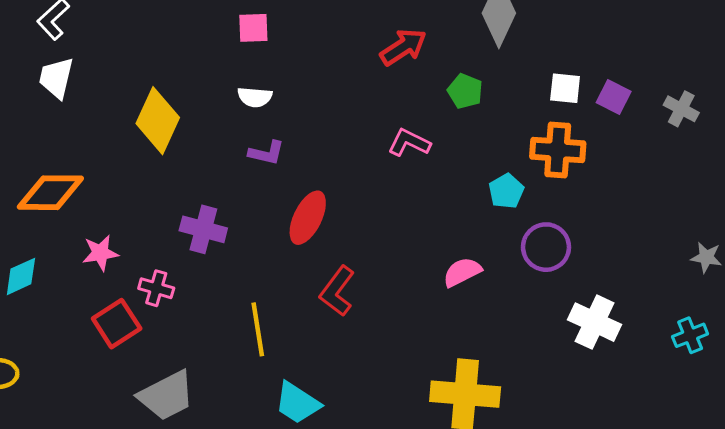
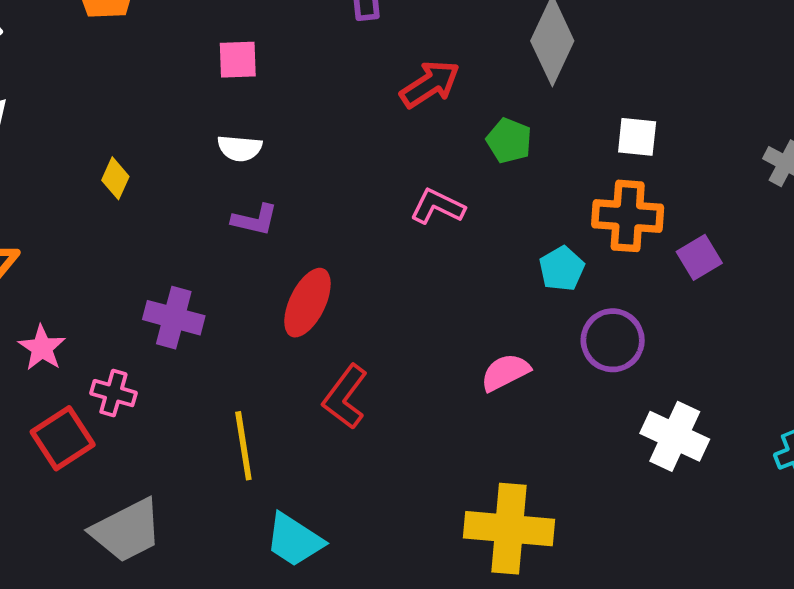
purple square: (614, 97) -> (699, 257), moved, turned 32
yellow diamond: (158, 121) -> (115, 178), size x0.5
pink star: (100, 253) -> (42, 348), turned -30

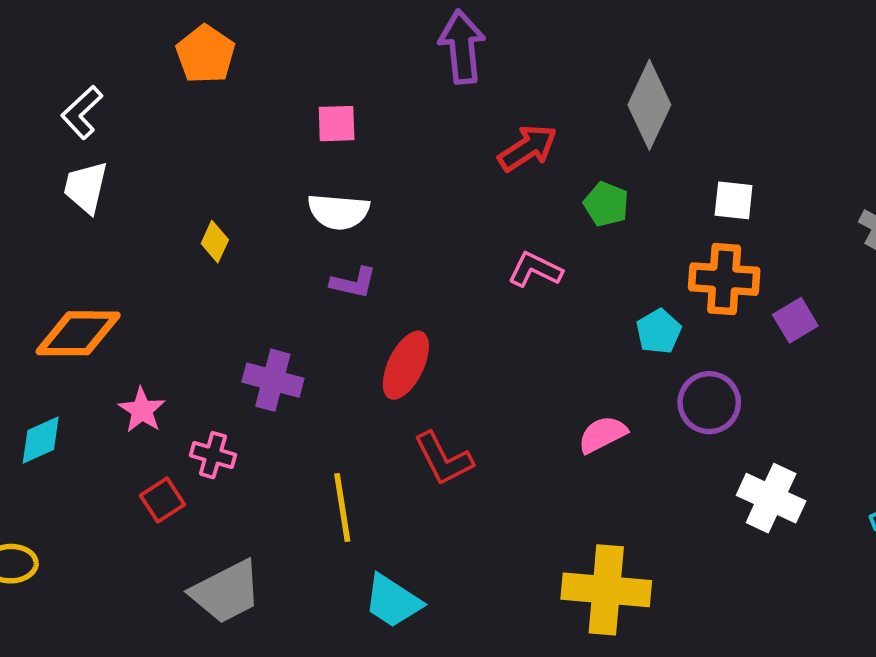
white semicircle: (240, 148) -> (338, 212), size x1.4
red L-shape: (345, 397) -> (443, 459), turned -64
red square: (63, 438) -> (162, 500), size x0.7

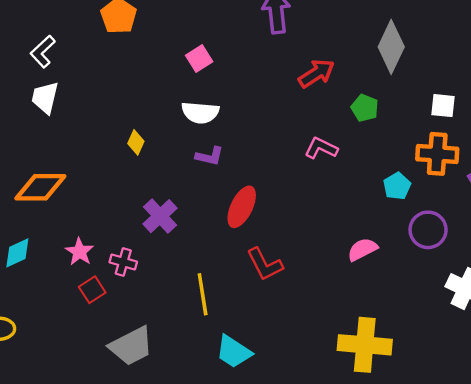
pink square: (337, 124) -> (199, 58), turned -30
yellow diamond: (215, 242) -> (136, 142), moved
purple cross: (273, 380) -> (160, 216), turned 32
pink star: (142, 410) -> (79, 252), moved

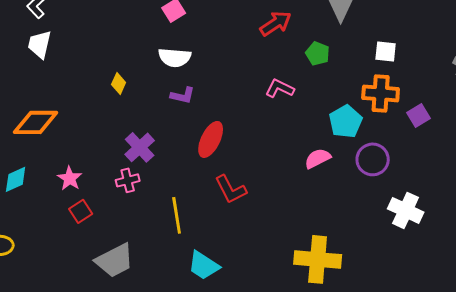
cyan pentagon: (397, 186) -> (346, 121), size x1.4
pink semicircle: (362, 249) -> (318, 158), moved
pink cross: (123, 262) -> (128, 180), moved, turned -30

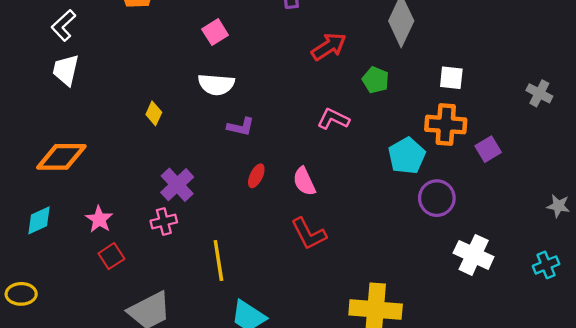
purple L-shape: (183, 95) -> (241, 127), moved
red ellipse: (211, 139) -> (256, 176), size x0.6
pink semicircle: (318, 158) -> (304, 181), moved, turned -88
red L-shape: (231, 189) -> (309, 234), moved

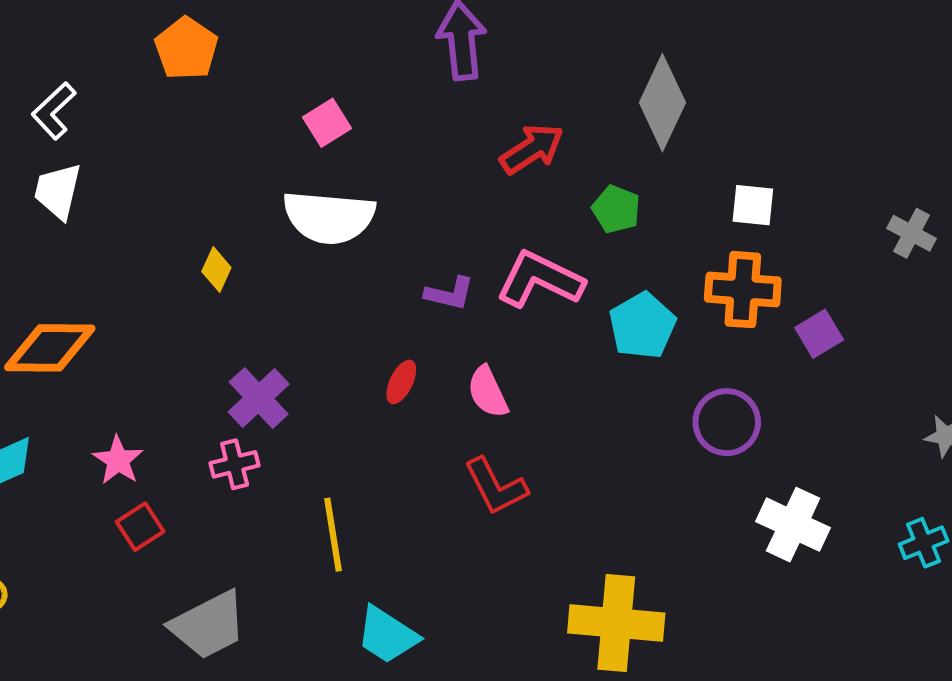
white semicircle: (216, 84) -> (329, 217), size x1.4
pink L-shape: (333, 119) -> (540, 279), size x1.5
purple L-shape: (241, 127) -> (450, 294), moved
cyan pentagon: (407, 156) -> (642, 326), moved

